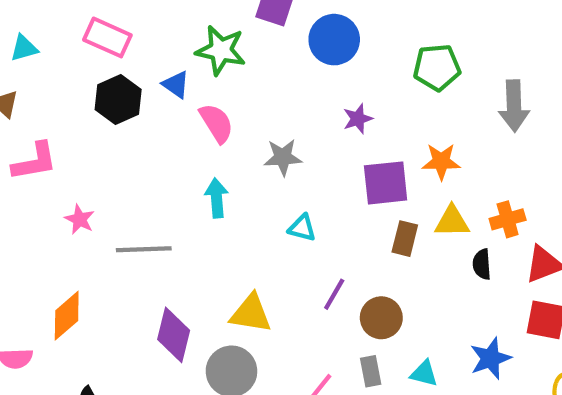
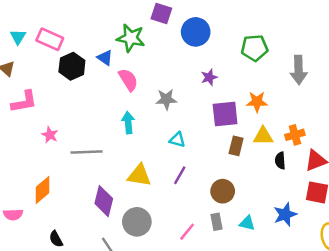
pink rectangle: (107, 37) -> (50, 39), moved
cyan triangle: (24, 48) -> (18, 37), turned -42
purple line: (334, 294) -> (180, 175), moved
yellow triangle: (251, 313) -> (139, 175), moved

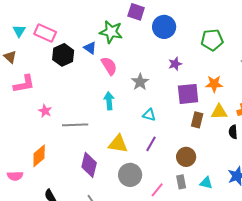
gray star: (166, 99) -> (140, 82), turned -30
gray circle: (137, 222) -> (130, 175), moved

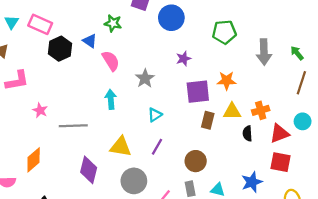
green star: (111, 32) -> (113, 23), size x0.7
cyan triangle: (149, 115) -> (155, 115), turned -48

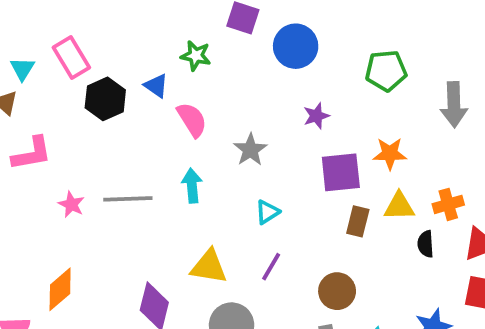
cyan triangle: (12, 22) -> (22, 69), moved
pink rectangle: (40, 24) -> (71, 57), turned 35
gray line: (73, 126) -> (128, 199), moved

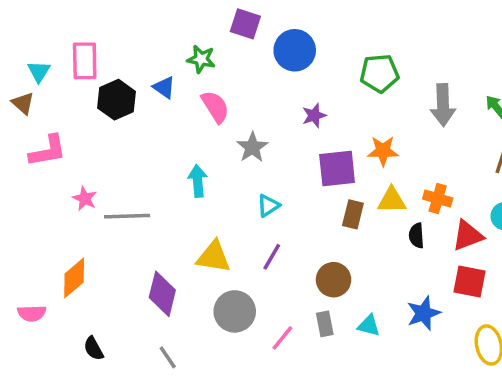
pink rectangle: (71, 57) -> (85, 61), turned 30
pink semicircle: (192, 120) -> (215, 107), moved
gray line: (128, 199) -> (127, 216), moved
orange cross: (448, 204) -> (438, 199), turned 32

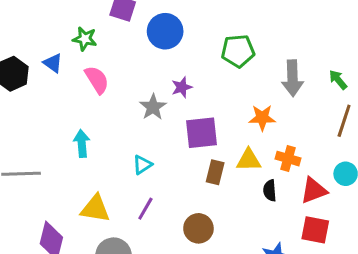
gray star: (252, 147) -> (153, 107), moved
orange star: (383, 151) -> (262, 118), moved

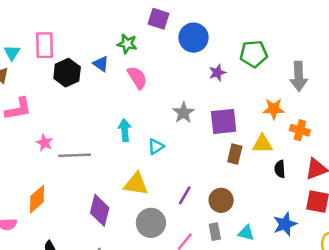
purple star: (182, 87) -> (217, 73), moved
gray star: (153, 107) -> (183, 113), moved
orange cross: (288, 159) -> (300, 130), moved
cyan triangle: (142, 165) -> (156, 146), moved
purple line: (145, 209) -> (185, 195), moved

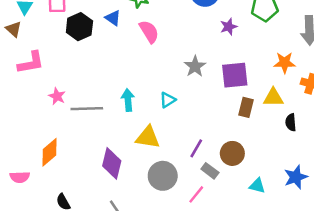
cyan arrow: (125, 130) -> (128, 100), moved
gray rectangle: (215, 232) -> (210, 171), moved, turned -42

